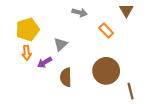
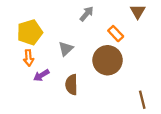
gray arrow: (80, 13) -> (87, 14), turned -64
purple arrow: (45, 62) -> (41, 75), moved
brown circle: (106, 71) -> (108, 60), moved

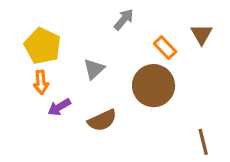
brown triangle: (138, 11) -> (202, 34), moved
yellow pentagon: (30, 32) -> (43, 46), turned -30
brown semicircle: (72, 85) -> (102, 120), turned -114

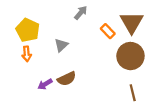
brown triangle: (202, 34) -> (132, 22), size x1.6
brown circle: (154, 86) -> (130, 56), moved
purple arrow: (59, 107) -> (45, 84), moved

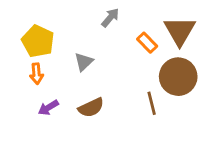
purple arrow: (45, 84) -> (48, 108), moved
brown line: (133, 93) -> (152, 103), moved

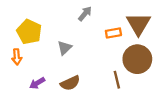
orange rectangle: (147, 43) -> (113, 33), turned -56
orange arrow: (36, 74) -> (17, 57), moved

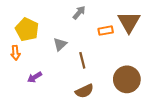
brown circle: (137, 59) -> (127, 79), moved
brown line: (117, 80) -> (82, 60), moved
brown semicircle: (70, 83) -> (84, 91), moved

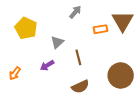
orange arrow: (15, 53) -> (15, 73), moved, turned 40
purple arrow: (35, 77) -> (47, 65), moved

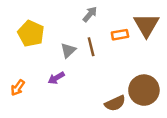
brown line: (78, 57) -> (91, 47), moved
brown semicircle: (80, 87) -> (115, 103), moved

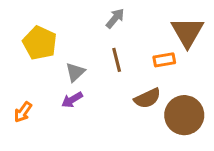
orange rectangle: (120, 35) -> (164, 60), moved
gray triangle: (68, 50) -> (75, 72), moved
brown semicircle: (115, 103) -> (147, 98), moved

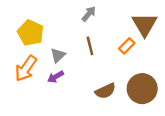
orange rectangle: (164, 60) -> (127, 46), turned -35
brown semicircle: (147, 98) -> (105, 91), moved
orange arrow: (23, 112) -> (26, 68), moved, size x1.6

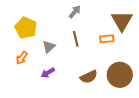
orange rectangle: (127, 46) -> (107, 39), turned 40
orange arrow: (26, 68) -> (22, 58), size x0.6
purple arrow: (56, 77) -> (48, 73), moved

